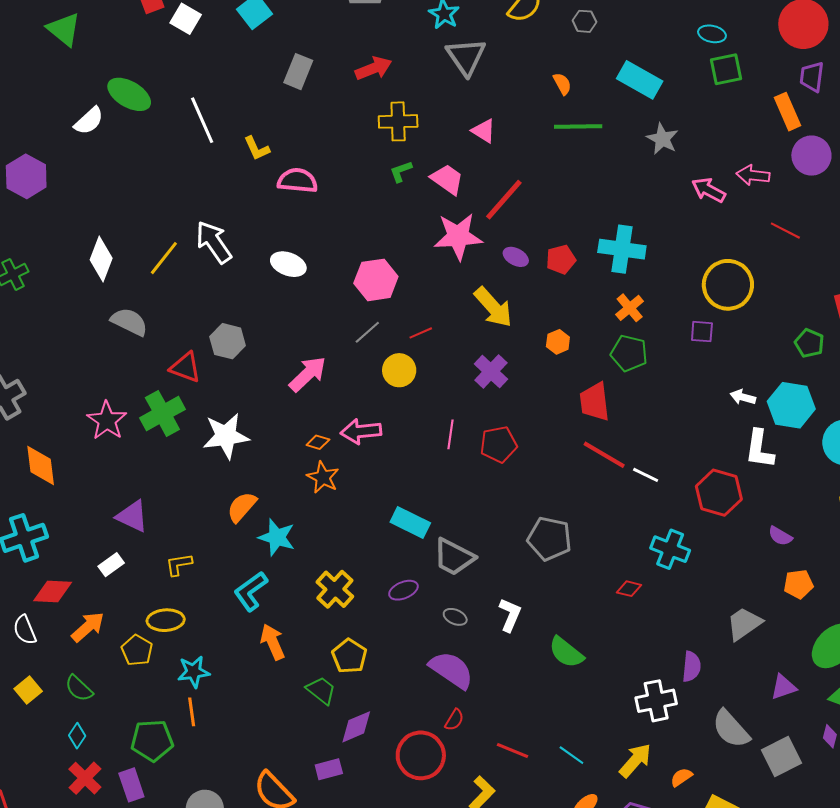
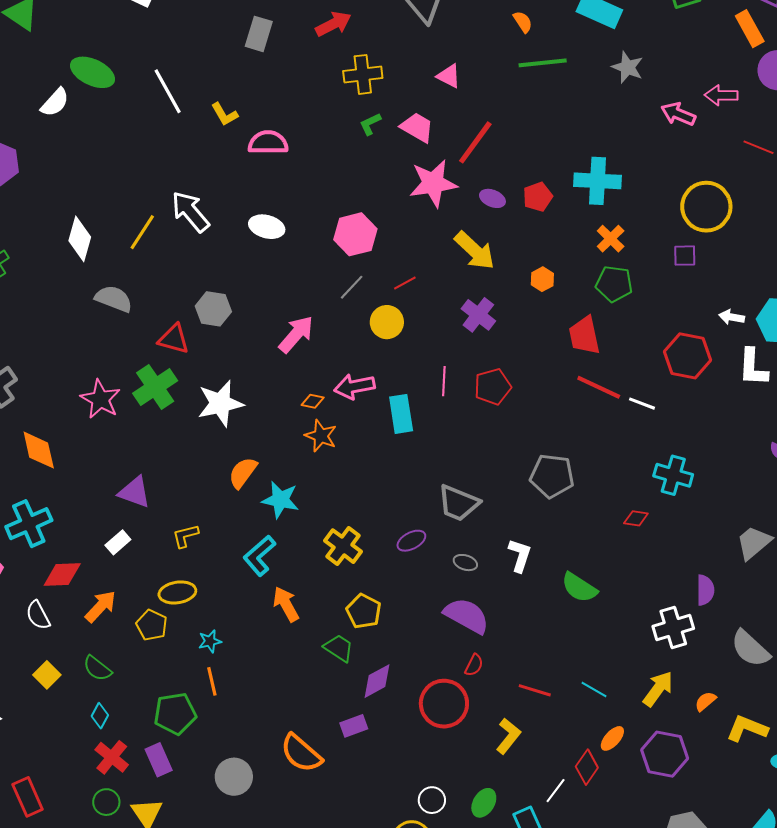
red hexagon: (719, 493) -> (687, 356), moved
cyan rectangle: (410, 522) -> (401, 414), moved, turned 60
cyan star: (193, 672) -> (210, 641), size x0.7

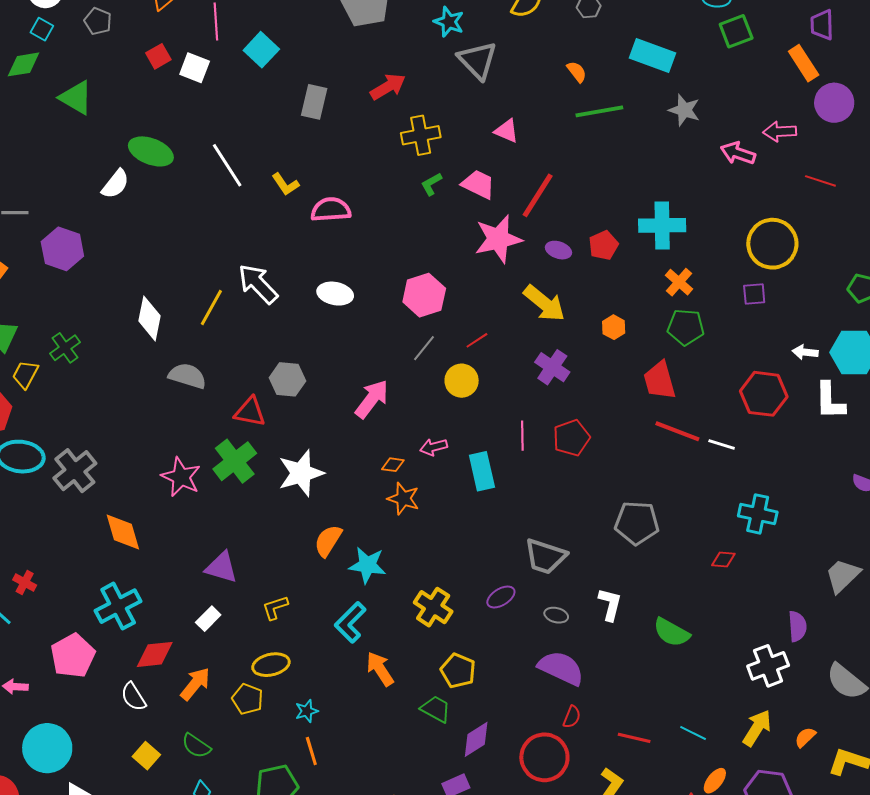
pink arrow: (354, 386) -> (434, 447), size x0.7

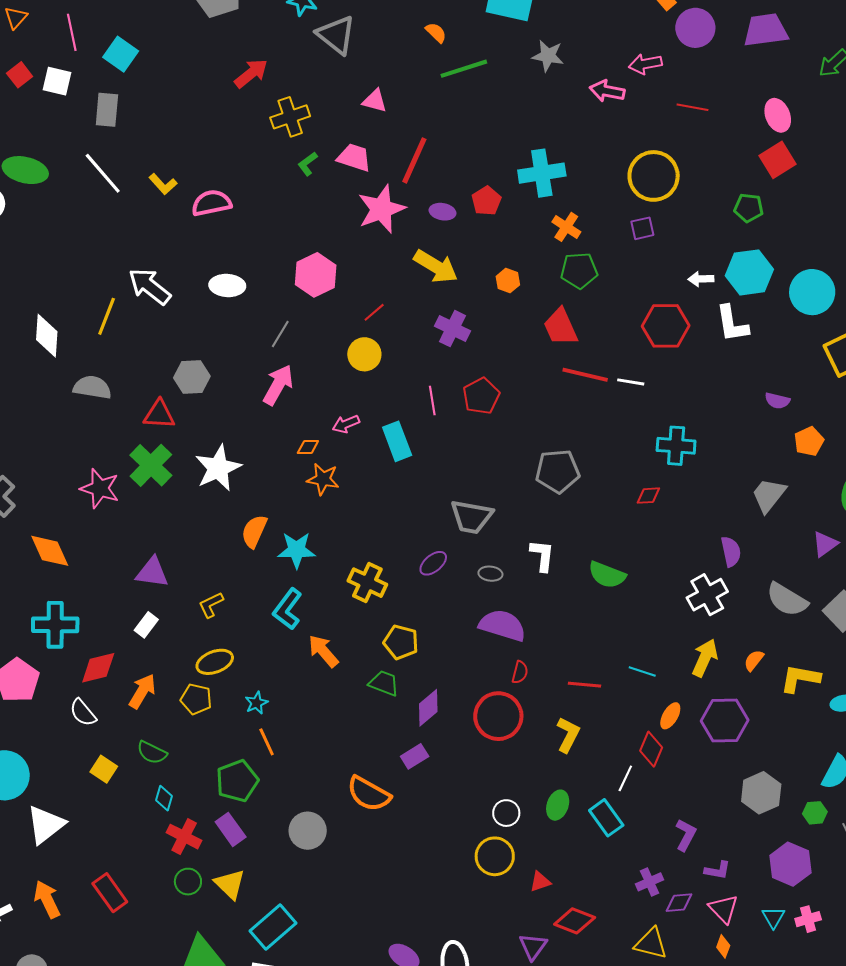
gray rectangle: (314, 102) -> (107, 110), moved
gray line: (424, 348) -> (280, 334), moved
cyan cross: (118, 606) -> (55, 625), turned 36

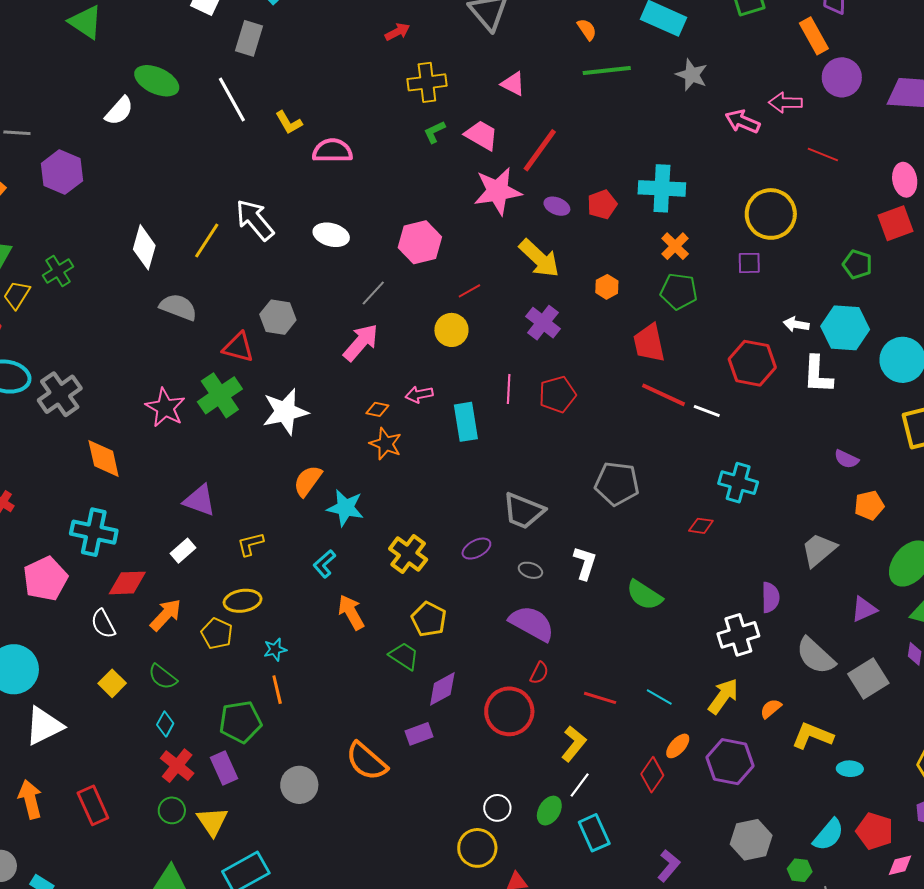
red arrow: (251, 73) -> (398, 32), size x0.7
cyan L-shape: (287, 609) -> (324, 564), size x0.7
white line: (625, 778) -> (580, 785), moved

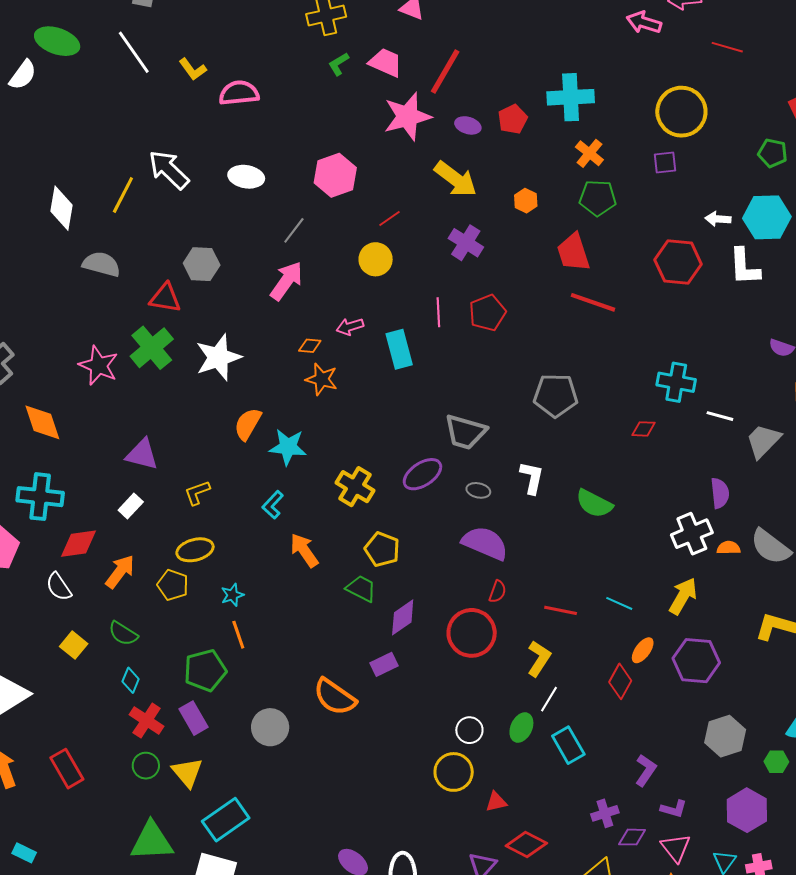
white line: (707, 411) -> (720, 416), moved
purple ellipse: (476, 549) -> (422, 474), size x1.4
orange semicircle: (771, 709) -> (729, 548), moved, turned 45

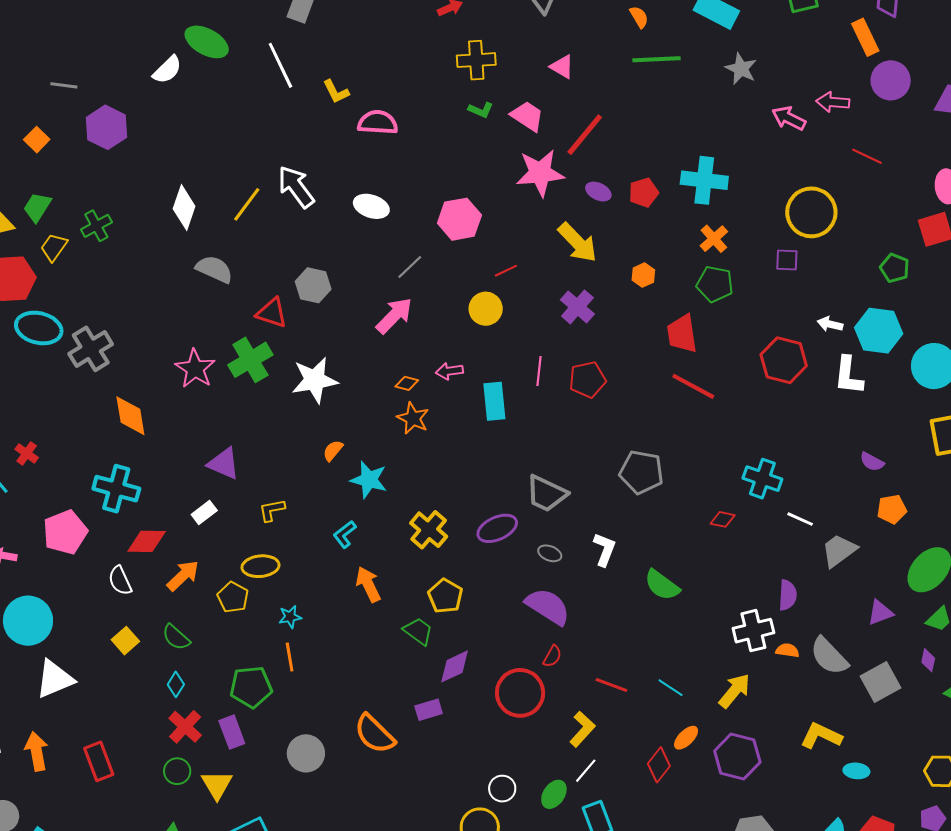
green L-shape: (339, 64) -> (481, 110), turned -135
orange semicircle: (248, 424) -> (333, 451), size x0.7

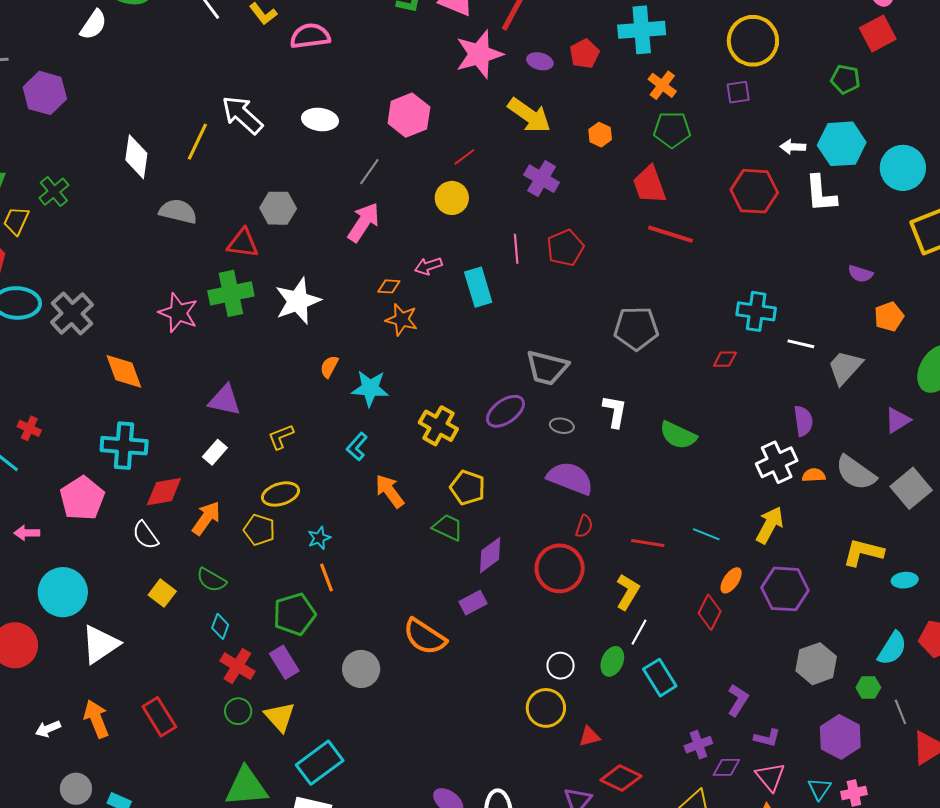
green cross: (250, 360) -> (231, 293), turned 30

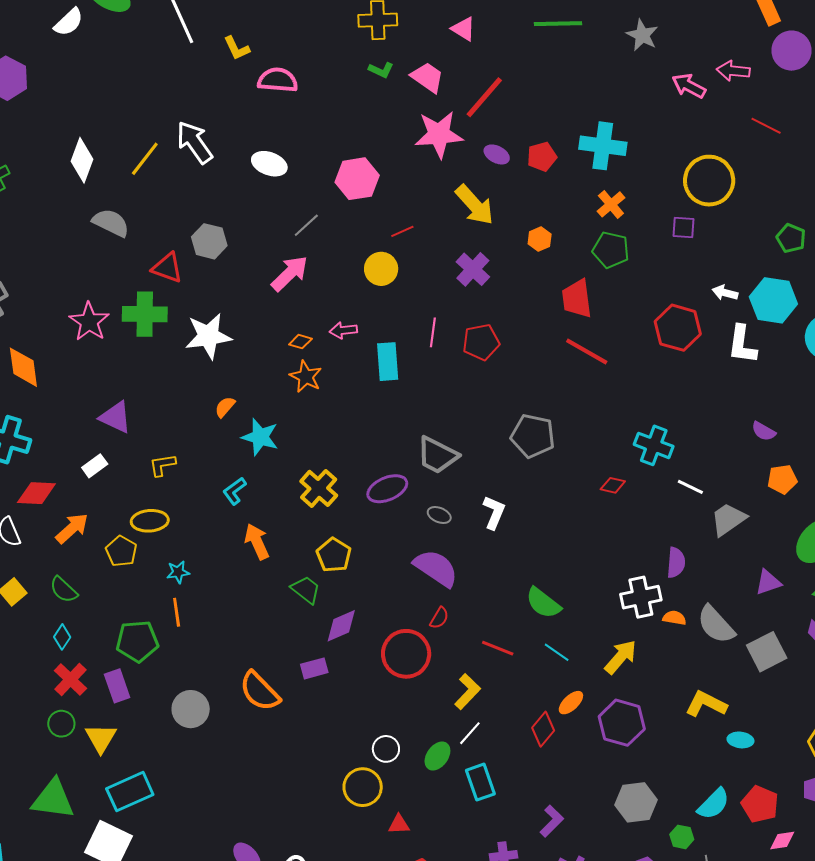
green semicircle: (678, 435) -> (543, 603), moved

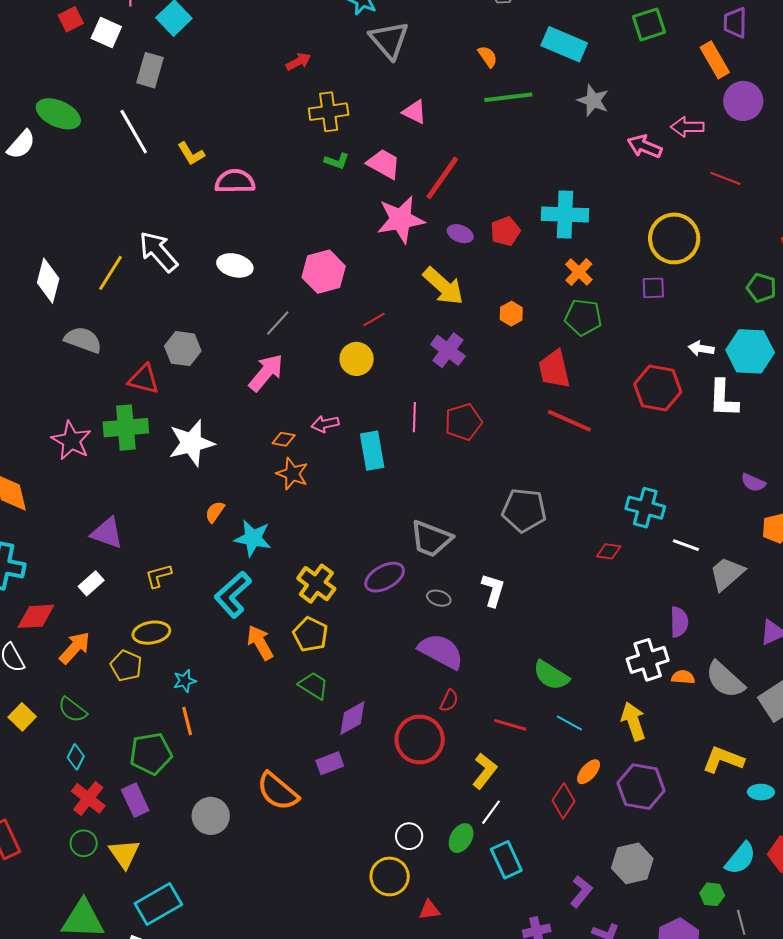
cyan L-shape: (235, 491) -> (233, 595), size x1.6
yellow pentagon: (334, 555) -> (310, 634), moved
yellow arrow: (621, 657) -> (633, 721), turned -54
gray hexagon: (636, 802) -> (632, 863), moved

